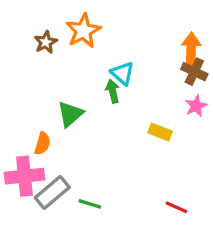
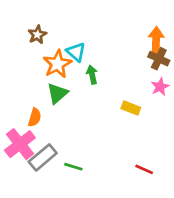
orange star: (83, 31) -> (57, 64), moved
cyan triangle: (122, 73) -> (76, 52), moved
pink cross: (24, 176) -> (20, 144), turned -32

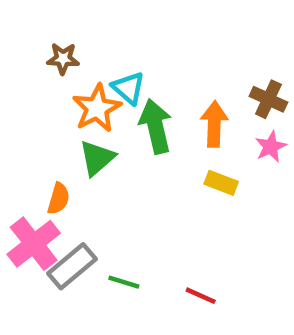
brown star: (37, 35) -> (63, 59), turned 30
orange arrow: (156, 40) -> (214, 124), moved
green arrow: (92, 75) -> (156, 126), size x1.6
red line: (144, 169) -> (201, 296), moved

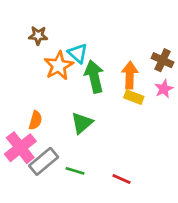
green triangle: (97, 158) -> (82, 123), moved
yellow rectangle: (221, 183) -> (134, 97), moved

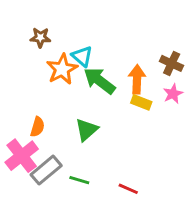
green arrow: (94, 77) -> (99, 81), turned -40

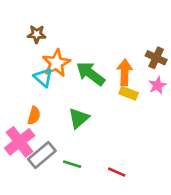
cyan triangle: (82, 56) -> (43, 77), moved

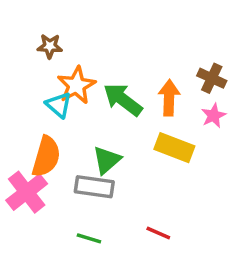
yellow rectangle: (129, 93) -> (174, 148), moved, size x1.5
orange semicircle: (34, 116) -> (46, 156), size x1.6
gray rectangle: (42, 155) -> (94, 187), moved, turned 48
green line: (72, 164) -> (89, 238), moved

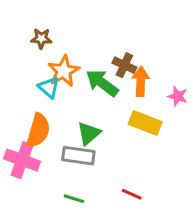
brown cross: (212, 78) -> (124, 65), moved
pink star: (214, 116) -> (178, 96), turned -30
pink cross: (27, 192) -> (22, 160), turned -32

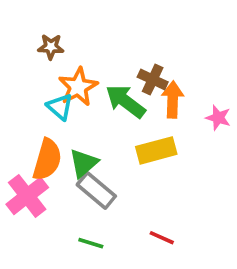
yellow rectangle: (145, 123) -> (156, 150), moved, turned -36
green triangle: (89, 133) -> (84, 163), moved
gray rectangle: (78, 156) -> (96, 190), turned 32
pink cross: (22, 160) -> (27, 196), turned 32

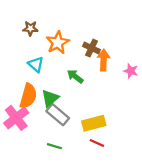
orange star: (78, 87) -> (58, 43), moved
green arrow: (125, 101) -> (75, 76), moved, size x0.7
yellow rectangle: (156, 150) -> (94, 123), moved

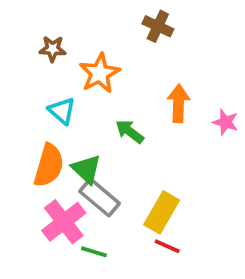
brown cross: (91, 48) -> (158, 26), moved
green triangle: (50, 98) -> (86, 169), turned -36
pink cross: (16, 118) -> (64, 222), moved
yellow rectangle: (94, 123) -> (162, 212), turned -45

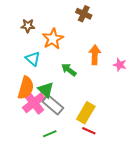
pink cross: (64, 222) -> (34, 103), moved
green line: (94, 252) -> (50, 134), turned -40

